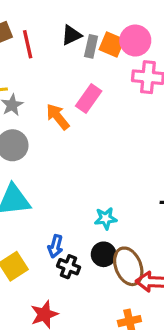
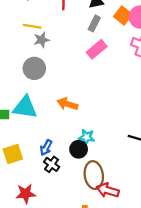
gray rectangle: (91, 46) -> (94, 23), moved
orange arrow: (58, 117) -> (67, 104), moved, turned -48
black circle: (104, 254) -> (79, 149), moved

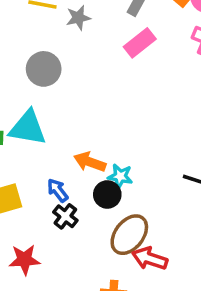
gray star: (41, 40) -> (78, 18), moved
orange arrow: (67, 104) -> (90, 162), moved
blue arrow: (46, 148) -> (58, 190), turned 112
brown ellipse: (94, 175) -> (129, 235), turned 44

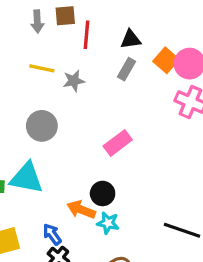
pink rectangle: (140, 43) -> (118, 143), moved
black circle: (107, 194) -> (103, 193), moved

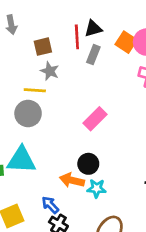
brown square: (65, 16) -> (43, 47), moved
red line: (87, 35) -> (77, 37), moved
yellow line: (42, 68) -> (35, 90), moved
gray star: (74, 81) -> (50, 71), turned -30

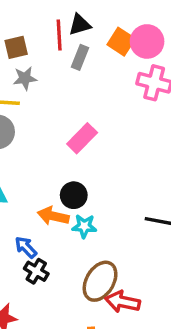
gray star: (50, 71) -> (25, 78), turned -30

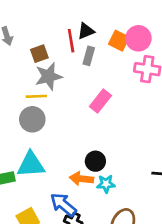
gray star: (25, 78) -> (49, 76), size x1.5
pink rectangle: (82, 138) -> (100, 101), moved
blue arrow: (26, 247) -> (63, 205), size x1.5

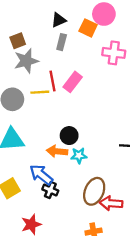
pink circle: (138, 38) -> (104, 14), moved
red line: (71, 41) -> (52, 81), moved
yellow line: (36, 96) -> (40, 92), moved

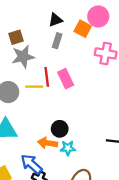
pink rectangle: (73, 82) -> (66, 79), turned -66

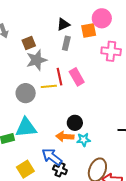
orange square: (83, 29) -> (89, 31), turned -35

